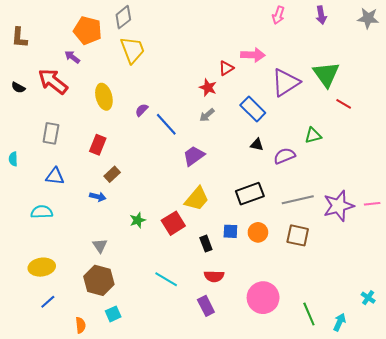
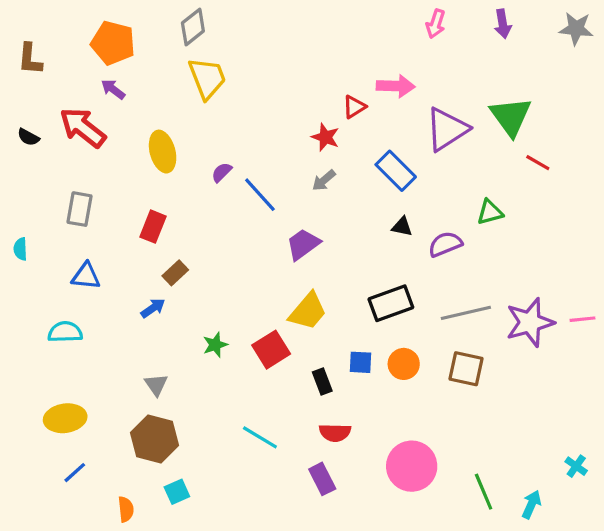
orange pentagon: (88, 30) -> (113, 43), moved
blue arrow: (98, 197) -> (153, 308), turned -49

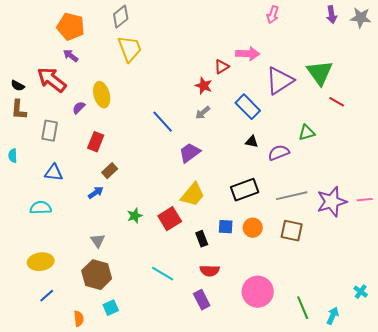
purple arrow: (503, 24) -> (332, 15), moved
brown L-shape: (30, 59) -> (19, 110), moved
purple semicircle: (222, 172) -> (79, 108), moved

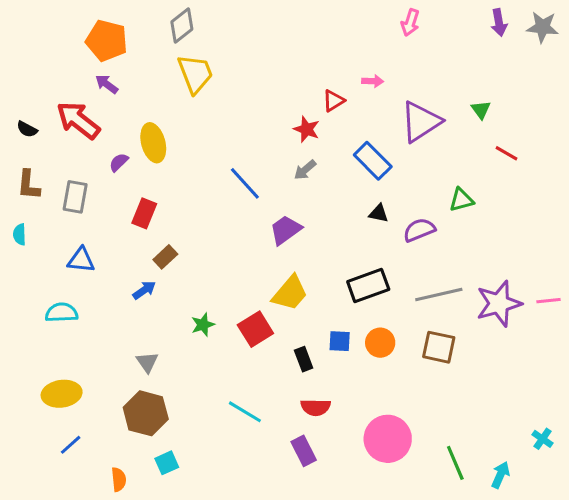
pink arrow: (248, 54) -> (373, 81), size x0.6
green triangle: (320, 73) -> (481, 110), size x0.5
brown L-shape: (19, 110) -> (29, 185), moved

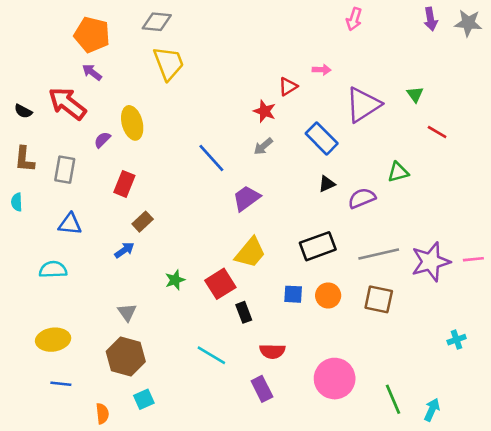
gray diamond: (182, 26) -> (157, 22), turned 44
black triangle: (379, 213) -> (327, 184), turned -36
black rectangle: (304, 359) -> (244, 312), moved
cyan cross: (542, 439) -> (457, 340), moved, turned 36
blue line: (71, 445) -> (61, 384), turned 48

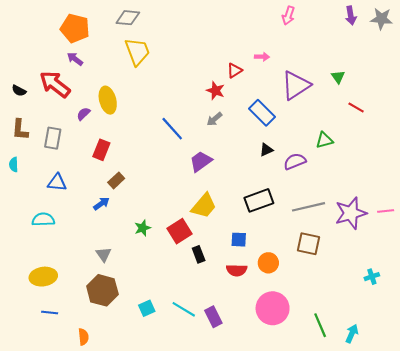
orange circle: (328, 295) -> (268, 263), moved
red semicircle: (272, 351) -> (237, 270), moved
cyan line: (211, 355) -> (184, 309), moved
cyan square: (144, 399) -> (147, 308), moved

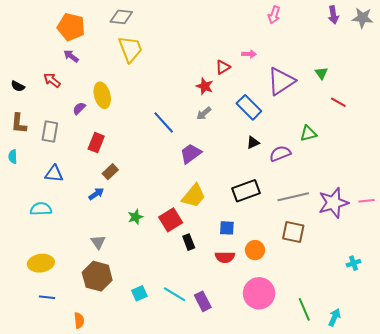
red arrow: (55, 84) -> (52, 80), size x0.6

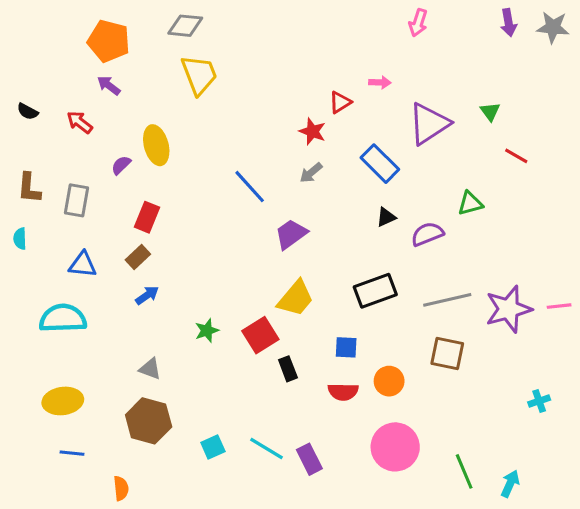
black semicircle: (18, 86) -> (28, 112), moved
brown rectangle: (110, 172) -> (138, 257), moved
cyan semicircle: (41, 209) -> (63, 318), size x1.4
gray triangle: (98, 242) -> (150, 369), turned -35

